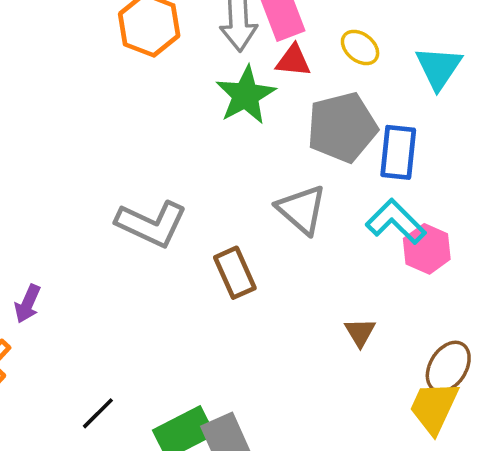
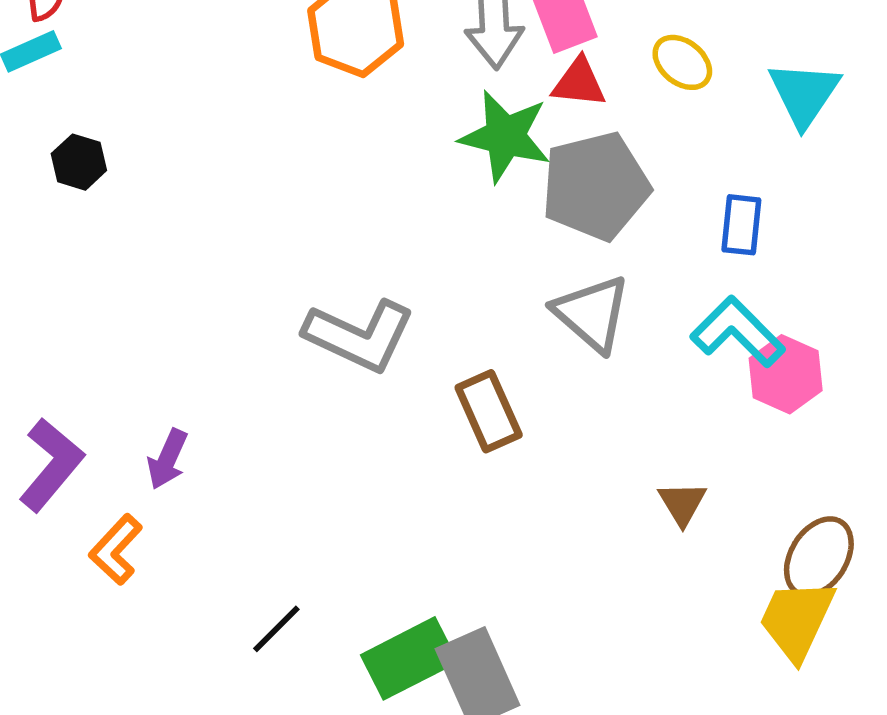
green star: (246, 95) -> (505, 136), turned -30
gray pentagon: (342, 127) -> (596, 186), moved
blue rectangle: (398, 152) -> (741, 225), size x0.7

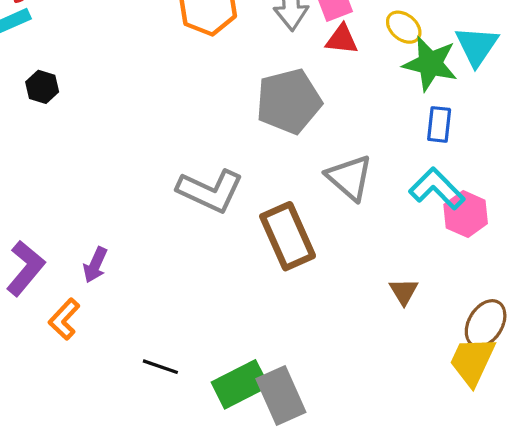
green star: (505, 136) -> (430, 64), moved
gray pentagon: (596, 186) -> (289, 101), moved
brown rectangle: (489, 411) -> (288, 236), size x1.4
black line: (276, 629) -> (160, 367), turned 64

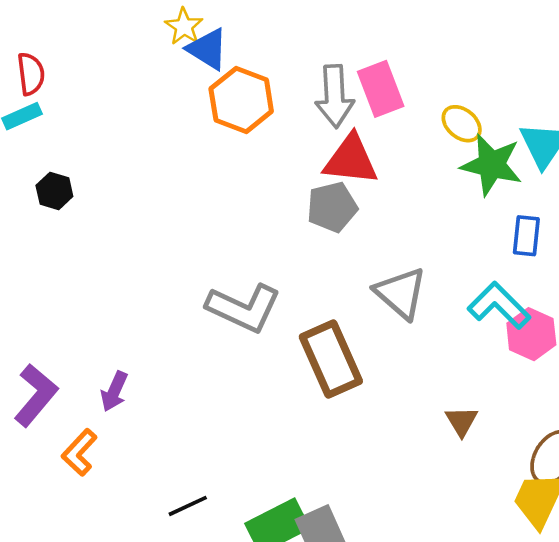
red triangle: (342, 39) -> (351, 160), moved, size x1.5
gray pentagon: (289, 101) -> (332, 207), size x0.7
blue rectangle: (439, 124) -> (526, 236), moved
black line: (160, 367) -> (188, 506), turned -44

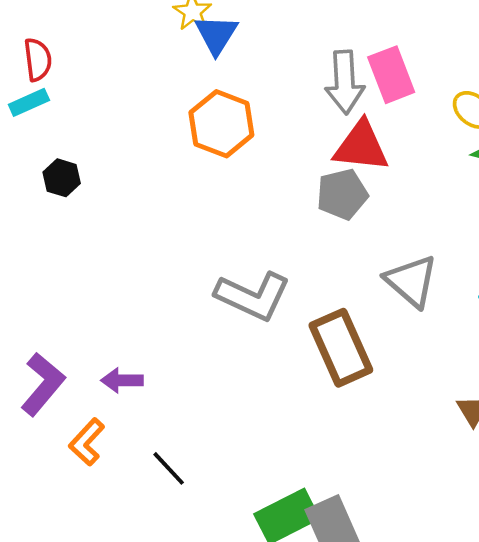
blue triangle: (208, 49) -> (216, 34), turned 30
orange hexagon: (241, 100) -> (221, 124), moved
purple arrow: (114, 391) -> (122, 380), turned 66
black line: (188, 506) -> (169, 468), moved, turned 72

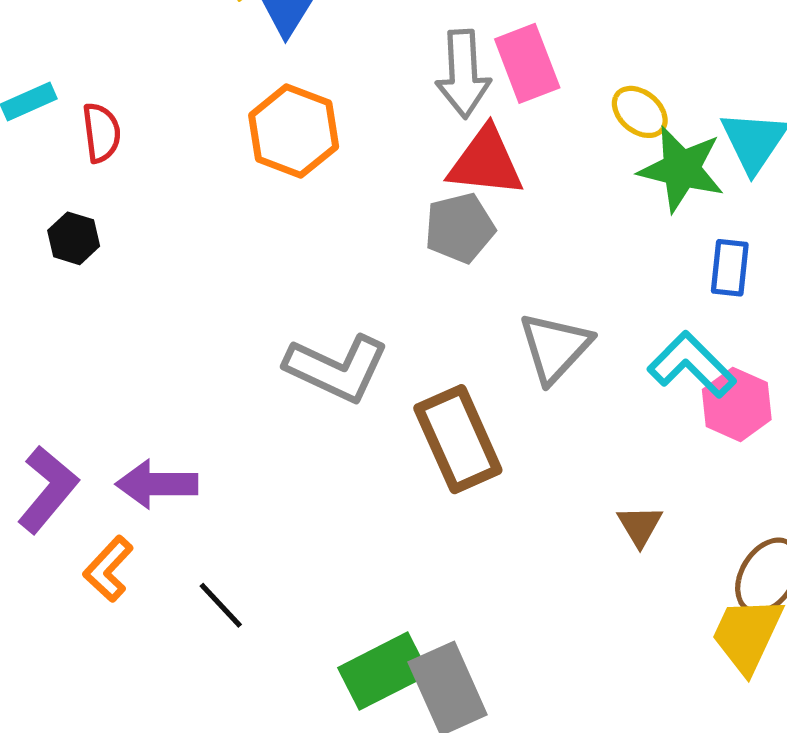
red semicircle: (38, 60) -> (101, 133), moved
black hexagon: (62, 178) -> (74, 238), moved
gray triangle: (411, 281) -> (555, 347), turned 32
purple arrow: (122, 380) -> (157, 484), size x1.4

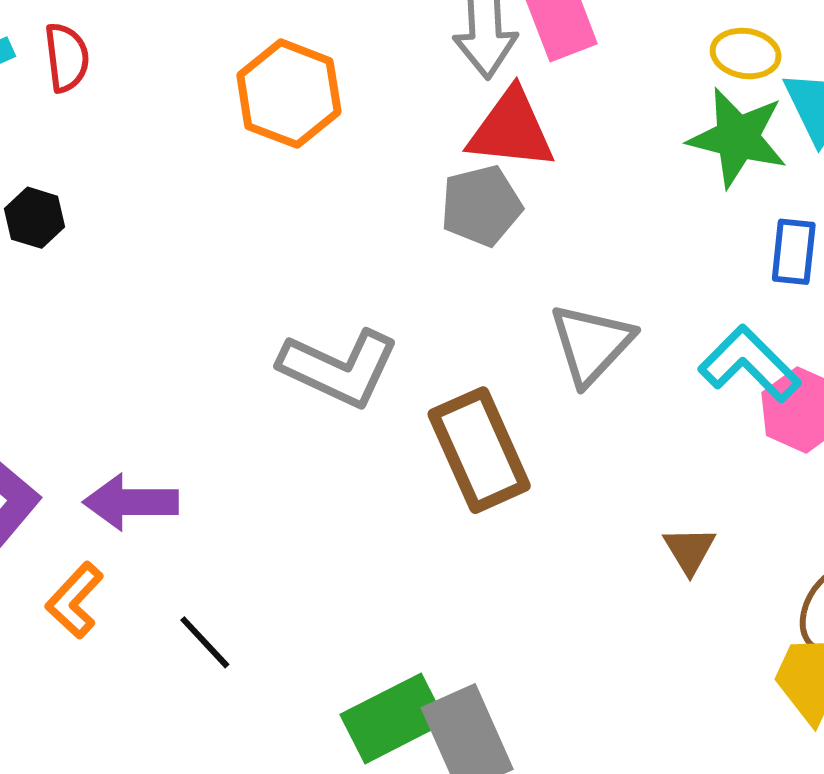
yellow ellipse: (640, 112) -> (746, 53), moved, turned -30
red semicircle: (101, 133) -> (67, 57), moved

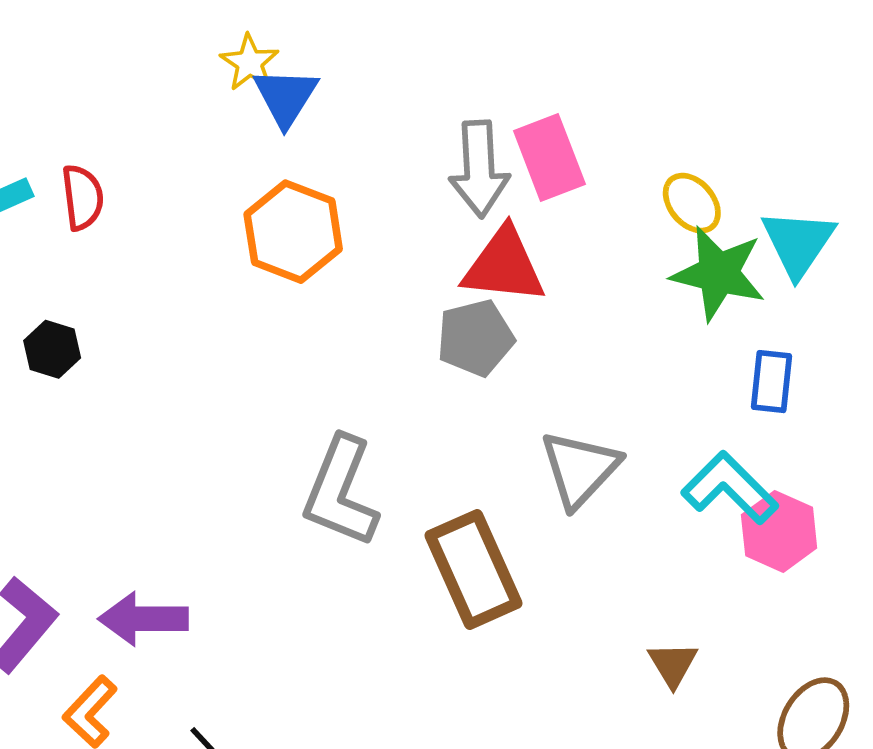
yellow ellipse: (746, 53) -> (692, 203), moved, turned 40
gray L-shape: (339, 368) -> (341, 492), turned 87

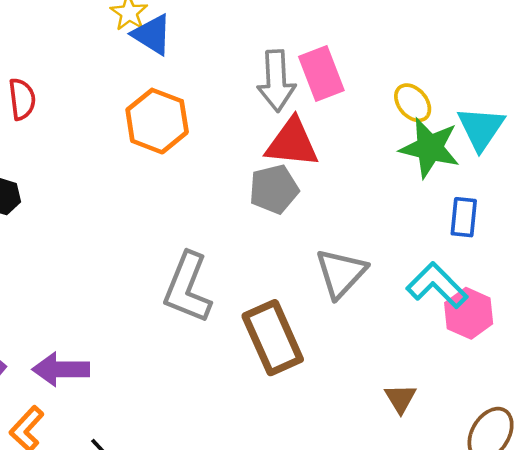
blue triangle: (286, 97) -> (152, 35), turned -30

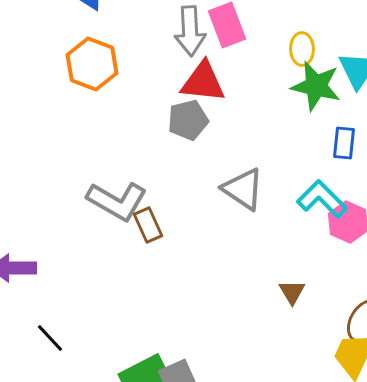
yellow ellipse: (413, 103) -> (302, 49), turned 40
gray triangle: (341, 273) -> (243, 189), turned -39
gray L-shape: (187, 288) -> (117, 201), turned -82
brown rectangle: (273, 338) -> (148, 225), moved, size x0.6

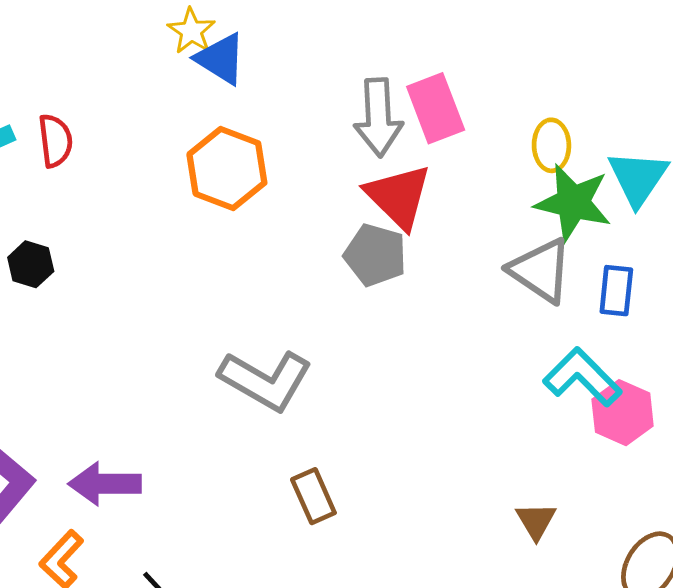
red triangle: (203, 82) -> (398, 196), turned 39
gray pentagon: (188, 120) -> (375, 255), turned 30
gray triangle: (243, 189) -> (541, 270), moved
brown rectangle: (148, 225) -> (313, 496), moved

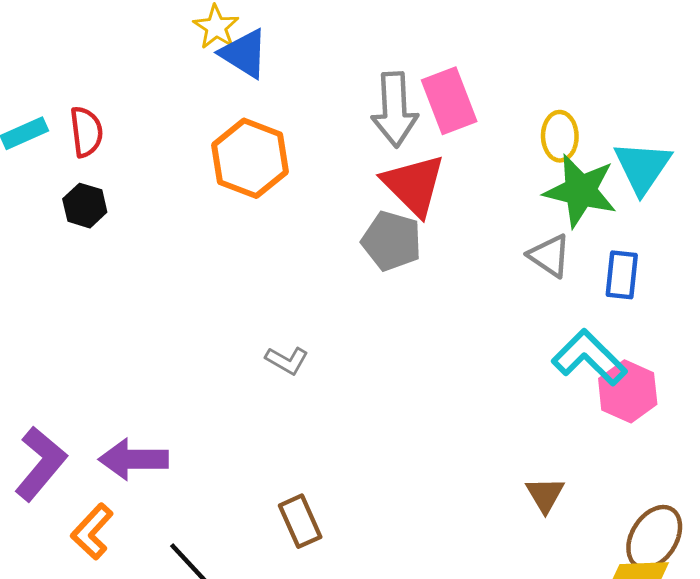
black hexagon: (31, 264) -> (85, 206), moved
gray triangle: (541, 270) -> (549, 256), size x0.7
gray L-shape: (266, 380) -> (287, 360), size x0.5
brown rectangle: (313, 496) -> (300, 521), moved

